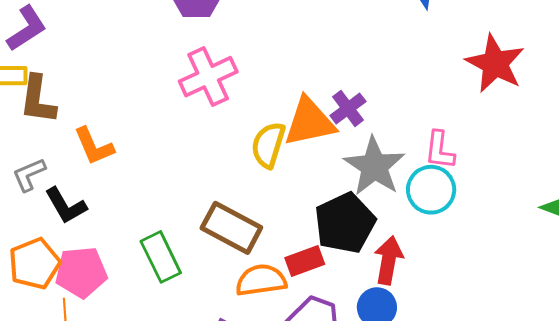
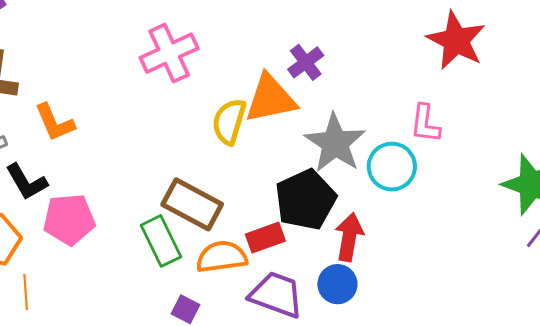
purple cross: (348, 108) -> (306, 62), moved
pink L-shape: (440, 150) -> (425, 124), moved
green rectangle: (161, 257) -> (161, 241), moved
pink pentagon: (81, 272) -> (69, 219), moved

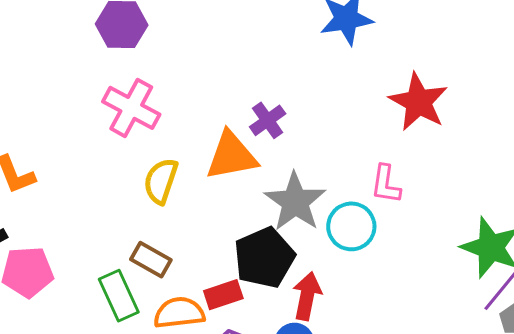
pink cross: (169, 53) -> (131, 108), turned -38
yellow semicircle: (229, 121) -> (161, 181), moved
brown rectangle: (192, 204) -> (151, 260), size x0.7

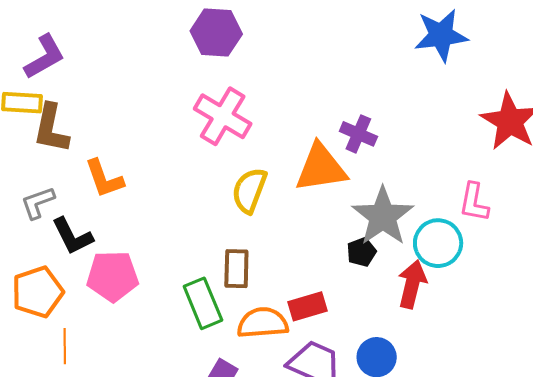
purple cross: (268, 120) -> (358, 134), turned -33
black pentagon: (264, 258) -> (361, 252), moved, size x0.5
brown rectangle: (151, 260) -> (236, 269), turned 60
red arrow: (307, 296) -> (412, 284), moved

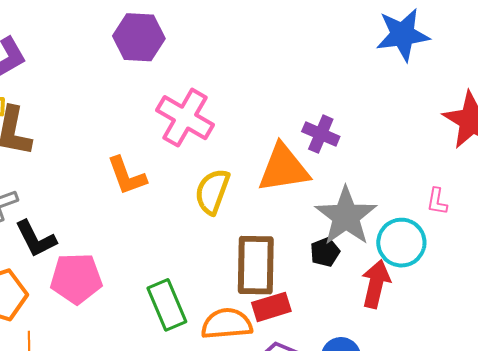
purple hexagon: (216, 33) -> (139, 37), moved
orange L-shape: (104, 179) -> (127, 176), moved
pink L-shape: (474, 202) -> (437, 201), size x0.7
brown rectangle: (236, 269) -> (256, 265), moved, size x1.5

